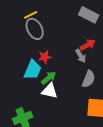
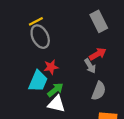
gray rectangle: (89, 15) -> (99, 21), turned 36

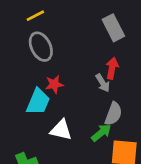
yellow line: (36, 21) -> (35, 16), moved
red arrow: (98, 54) -> (112, 68), turned -49
green arrow: (55, 90) -> (101, 133), moved

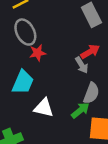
red arrow: (112, 68) -> (90, 52), turned 48
red star: (54, 84) -> (38, 53), moved

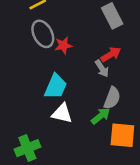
red star: (38, 53) -> (63, 45), moved
cyan trapezoid: (23, 82) -> (56, 86), moved

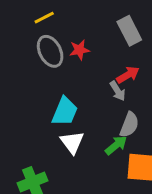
red star: (63, 45) -> (79, 50), moved
white triangle: (62, 113) -> (72, 142), turned 40

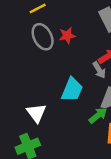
cyan trapezoid: (65, 111) -> (72, 90), moved
white triangle: (72, 142) -> (36, 113), moved

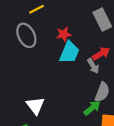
gray ellipse: (43, 37) -> (26, 35), moved
cyan trapezoid: (72, 90) -> (69, 52), moved

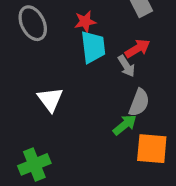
cyan trapezoid: (69, 52) -> (93, 47), turned -30
white triangle: (35, 106) -> (50, 99), moved

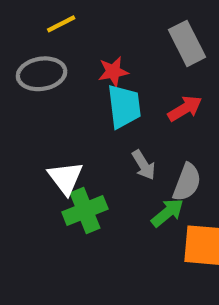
gray ellipse: (33, 23) -> (42, 74), turned -72
gray arrow: (126, 66) -> (144, 165), moved
green cross: (34, 164) -> (85, 211), moved

